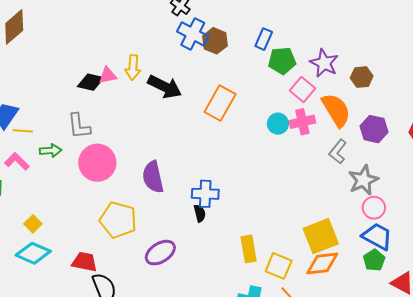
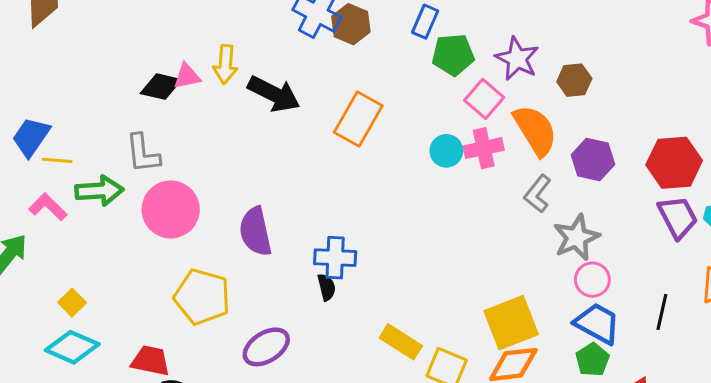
green arrow: (51, 151) -> (99, 191), size x1.4
yellow rectangle: (249, 249) -> (401, 342), turned -48

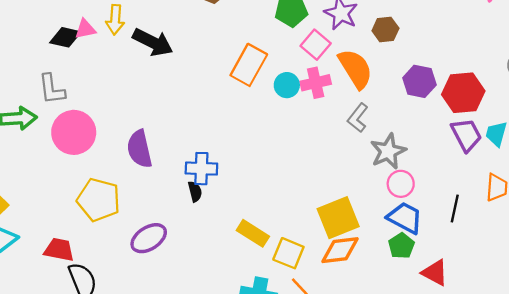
orange rectangle: (358, 119) -> (249, 65), moved
purple hexagon: (593, 160) -> (419, 81), moved

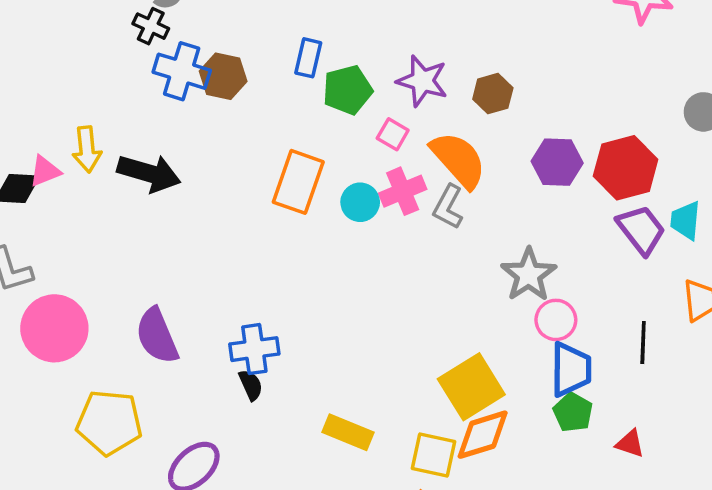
pink square: (316, 45) -> (393, 134), size x0.7
gray L-shape: (358, 118) -> (448, 207), moved
blue trapezoid: (405, 218) -> (571, 369), turned 72
yellow square: (288, 253) -> (433, 455), moved
red triangle: (435, 273) -> (630, 444), size x0.7

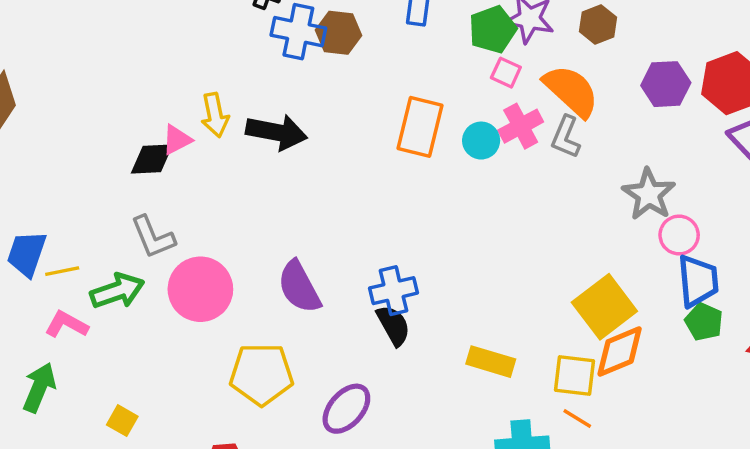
green pentagon: (347, 90) -> (493, 29), moved
black semicircle: (251, 385) -> (393, 325), size x1.4

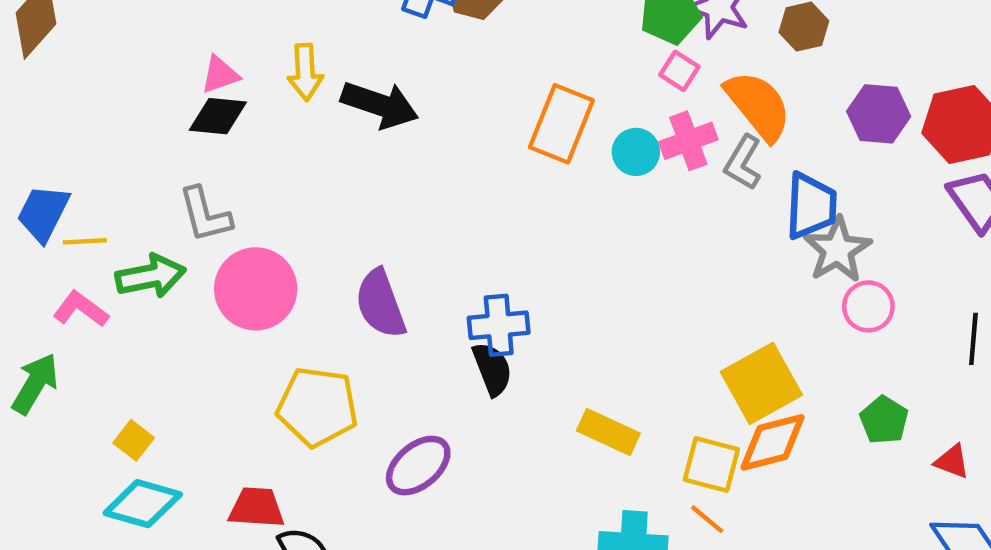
pink triangle: (177, 140) -> (220, 75), moved
blue trapezoid: (698, 281) -> (811, 206), moved

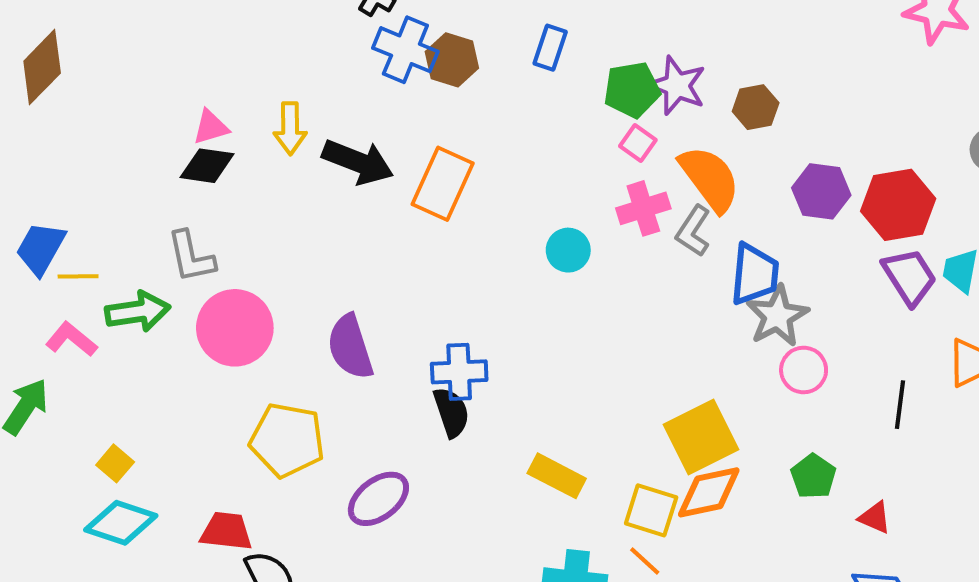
orange rectangle: (561, 124) -> (443, 184), moved
cyan circle: (636, 152) -> (568, 250), moved

